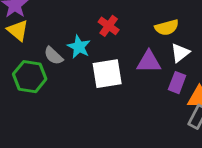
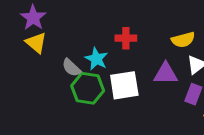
red cross: (109, 26) -> (126, 38), turned -36
green hexagon: (30, 77) -> (88, 88), moved

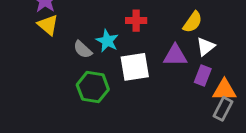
yellow semicircle: (183, 40) -> (193, 22), turned -40
green hexagon: (88, 88) -> (93, 87), moved

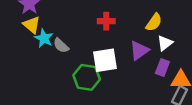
cyan star: (107, 41) -> (44, 38), moved
purple triangle: (175, 55) -> (139, 50), turned -35
green hexagon: (93, 87) -> (87, 77), moved

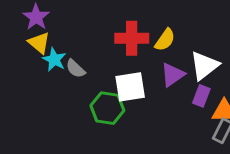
red cross: (106, 21) -> (132, 38), size x1.5
yellow semicircle: (154, 22) -> (165, 40), moved
white triangle: (165, 43) -> (204, 66), size x1.5

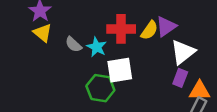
cyan star: (54, 60) -> (97, 47), moved
gray semicircle: (76, 69) -> (73, 44), moved
purple triangle: (173, 75) -> (166, 26), moved

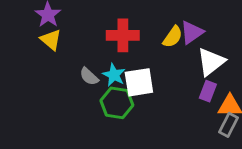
red cross: (121, 29) -> (123, 35), moved
gray semicircle: (73, 44) -> (89, 76), moved
cyan star: (97, 47) -> (114, 75), moved

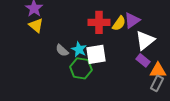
red cross: (123, 35) -> (99, 22), moved
purple rectangle: (208, 91) -> (143, 60), turned -72

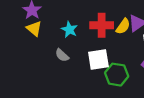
cyan star: (79, 49) -> (69, 30), moved
green hexagon: (81, 68) -> (117, 75), moved

